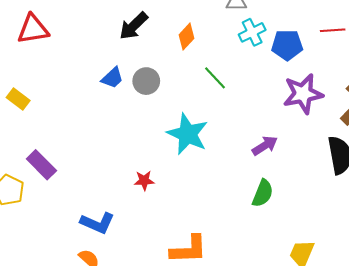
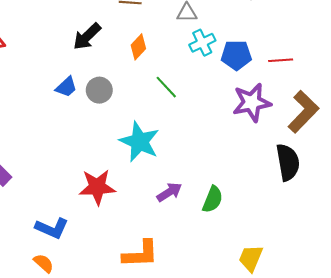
red line: (333, 30) -> (281, 60), moved
purple arrow: (265, 146) -> (169, 192), moved
red star: (144, 181) -> (97, 187), size x1.8

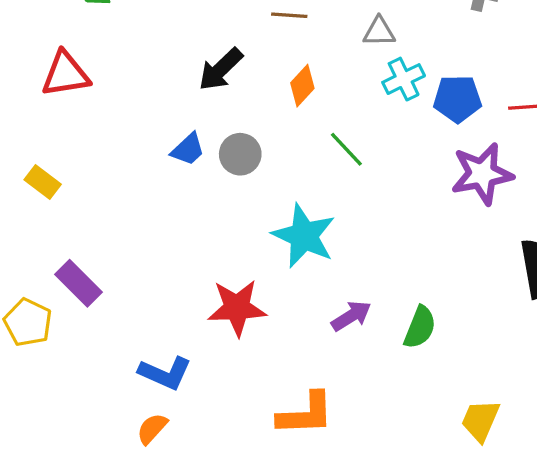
orange semicircle: (44, 263) -> (152, 429), turned -90

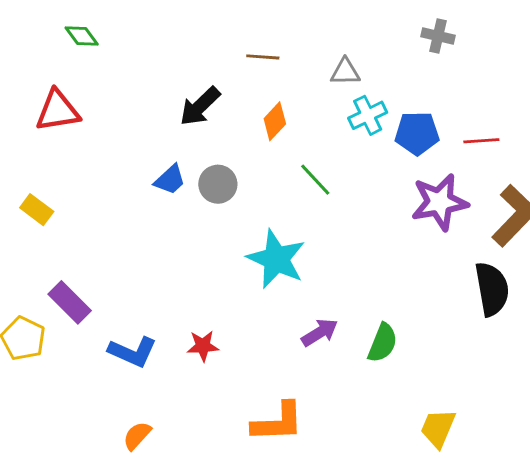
red star: (237, 308) -> (203, 346), moved, size x0.6
blue L-shape: (165, 373) -> (133, 352), moved

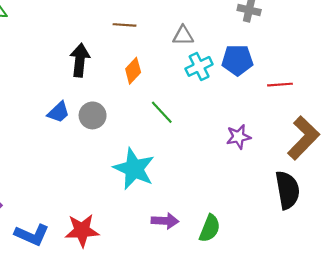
black arrow: (200, 106) -> (80, 60), turned 140
blue pentagon: (417, 133) -> (237, 60), moved
purple star: (439, 202) -> (238, 137), moved, size x0.6
purple arrow: (320, 332) -> (165, 221), turned 35
red star: (203, 346) -> (82, 230), size x1.5

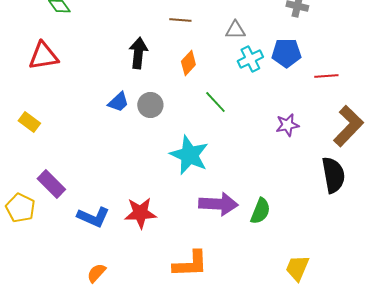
purple arrow: (165, 221) -> (218, 204), size x1.5

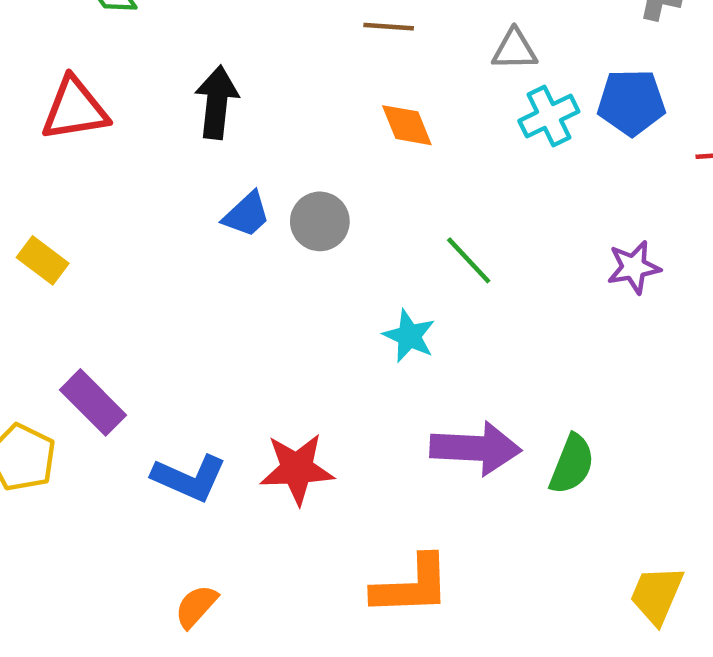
black arrow: (138, 53) -> (217, 102), moved
orange diamond: (188, 63) -> (407, 125), turned -65
green line: (215, 102) -> (469, 260), moved
cyan star: (189, 155) -> (409, 336), size x0.6

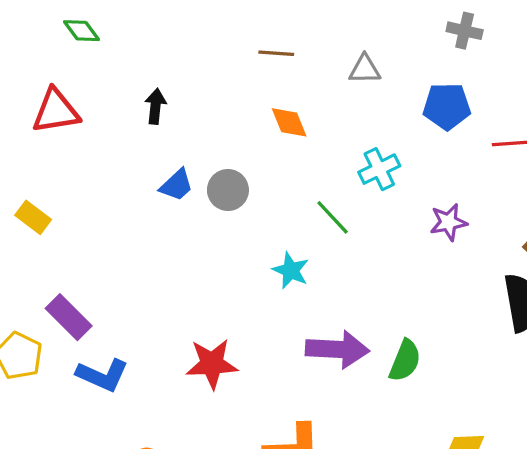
black arrow: (217, 102) -> (156, 106), size x0.7
cyan cross: (549, 116) -> (379, 169), moved
blue L-shape: (189, 478) -> (102, 375), moved

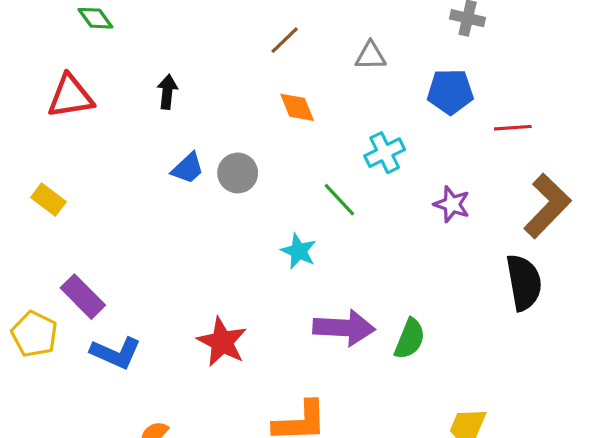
brown line: (276, 53) -> (285, 40), turned -48
purple star: (448, 222) -> (452, 204), turned 30
red star: (212, 364) -> (222, 342), turned 30

